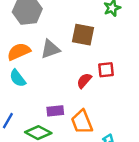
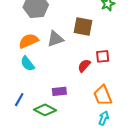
orange trapezoid: (82, 122) -> (103, 96), moved

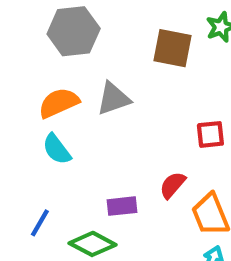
brown square: (83, 27) -> (173, 48), moved
red semicircle: (84, 66) -> (173, 185), moved

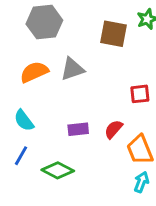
cyan semicircle: (57, 149) -> (24, 120), moved
purple rectangle: (122, 206) -> (78, 129), moved

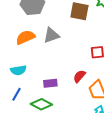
cyan semicircle: (24, 120) -> (18, 70), turned -63
purple rectangle: (78, 129) -> (50, 83), moved

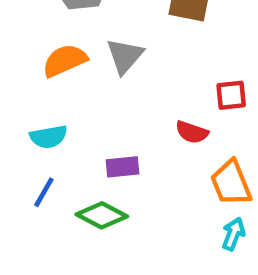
gray triangle: (51, 35) -> (125, 56), turned -30
red semicircle: (79, 76) -> (192, 132), moved, turned -112

